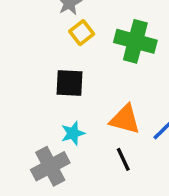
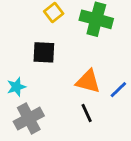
cyan star: (73, 133) -> (16, 87), moved

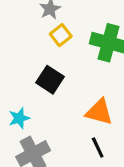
black square: (44, 52) -> (50, 80), turned 30

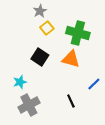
orange triangle: (99, 112) -> (71, 59), moved

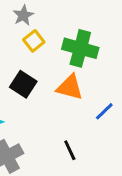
blue line: (94, 84) -> (104, 111), moved

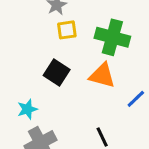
yellow square: (34, 41) -> (67, 30), turned 30

